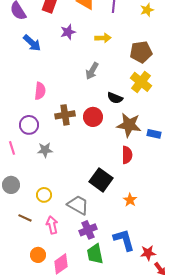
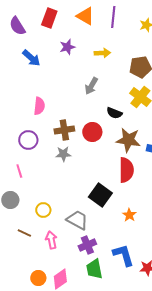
pink line: (12, 148) -> (19, 171), moved
gray star: (45, 150) -> (63, 154), moved
red semicircle: (127, 155) -> (126, 170), size x1.4
orange circle: (38, 255) -> (38, 278), moved

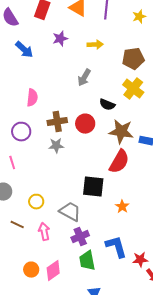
red semicircle: (126, 170) -> (119, 162), turned 30
black square: (100, 195) -> (93, 187), turned -30

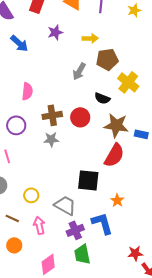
brown pentagon: (133, 59) -> (107, 59), moved
blue L-shape: (116, 247) -> (102, 223), moved
orange circle: (31, 270) -> (14, 245), moved

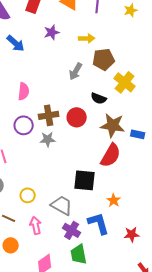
purple circle: (16, 125) -> (24, 125), moved
purple cross: (75, 230) -> (72, 230), turned -36
red star: (135, 253) -> (132, 234), moved

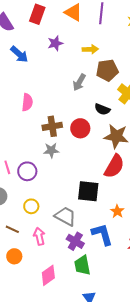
purple circle: (24, 125) -> (27, 171), moved

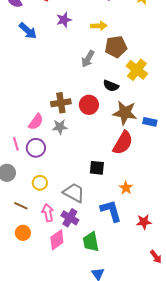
pink semicircle: (27, 102) -> (36, 122), moved, turned 30
black square: (88, 191) -> (97, 168), size x0.7
purple cross: (75, 241) -> (70, 218), moved
pink diamond: (48, 275) -> (57, 240), moved

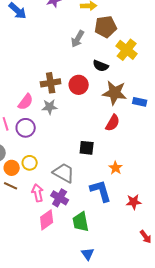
red semicircle: (123, 143) -> (113, 123), size x0.7
orange circle: (23, 233) -> (12, 168), moved

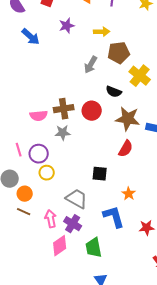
pink semicircle: (26, 102) -> (39, 116), moved, turned 48
yellow circle: (30, 163) -> (47, 173), moved

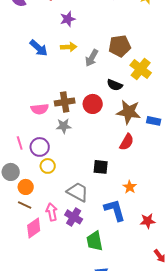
yellow arrow: (102, 32) -> (69, 47), moved
blue arrow: (31, 37) -> (39, 48), moved
pink diamond: (60, 246) -> (34, 228), moved

